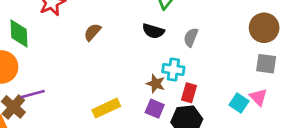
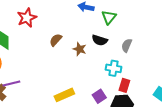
brown star: (156, 84) -> (80, 49), moved
purple square: (155, 109) -> (99, 96), turned 32

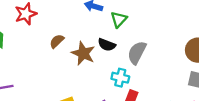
gray semicircle: (127, 45) -> (137, 53), size x1.5
brown star: (80, 49) -> (83, 53), size x1.5

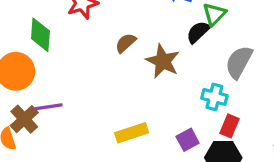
black semicircle: (107, 45) -> (198, 32), moved, turned 114

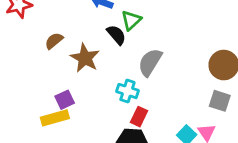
black semicircle: (198, 32) -> (116, 35), turned 90
purple square: (188, 140) -> (65, 100), moved

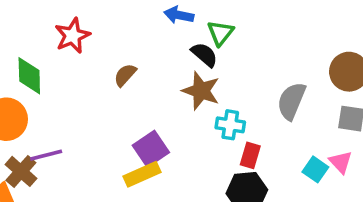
brown star: (85, 58) -> (201, 91), moved
gray semicircle: (150, 62) -> (291, 101), moved
purple square: (65, 100) -> (151, 149), size x1.4

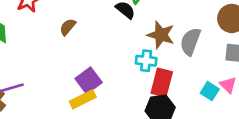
brown star: (201, 91) -> (161, 35), moved
red rectangle: (250, 155) -> (162, 83), size x1.5

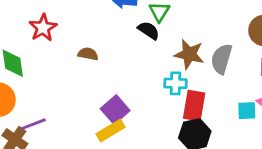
brown semicircle: (68, 27) -> (88, 54), turned 66
cyan square: (210, 91) -> (247, 111), turned -30

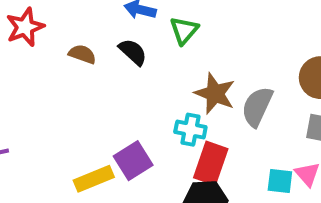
black semicircle: (149, 30) -> (133, 52), moved
brown semicircle: (88, 54) -> (82, 54), moved
purple square: (115, 110) -> (133, 161), moved

